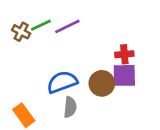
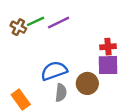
brown circle: (102, 83) -> (87, 83), moved

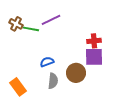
green line: (36, 21) -> (31, 29), moved, turned 35
blue semicircle: (54, 71) -> (47, 62), size x0.6

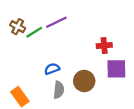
green line: (31, 29) -> (34, 32), turned -42
purple square: (94, 57) -> (116, 69), moved

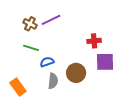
brown cross: (18, 27) -> (30, 24), moved
green line: (34, 32) -> (31, 48), moved, turned 49

